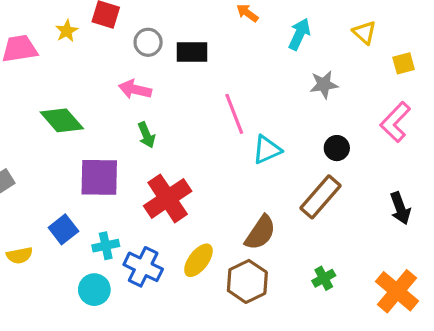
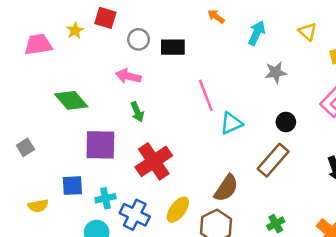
blue square: (63, 229) -> (72, 186), turned 35

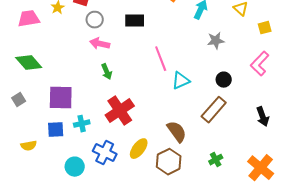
gray circle: (138, 39) -> (95, 20), moved
green diamond: (71, 100) -> (29, 63), moved
purple square: (100, 145) -> (61, 98), moved
brown semicircle: (226, 188) -> (177, 132), turned -70
cyan cross: (105, 198) -> (82, 124), moved

